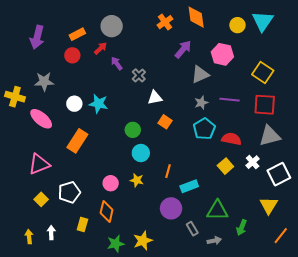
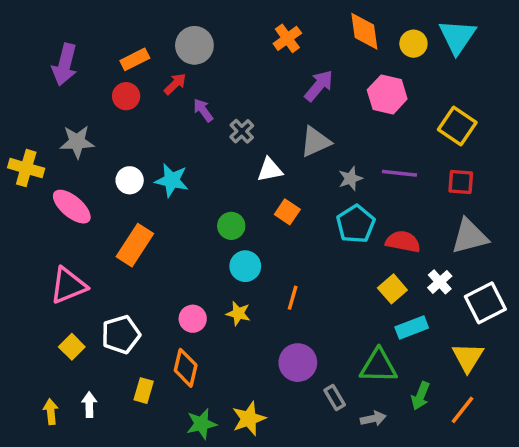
orange diamond: (196, 17) -> (364, 31), moved
gray triangle: (200, 74) -> (315, 142), moved
red square: (265, 105) -> (461, 182), size x0.7
cyan rectangle: (189, 186) -> (412, 327), moved
orange line: (281, 236) -> (463, 410), moved

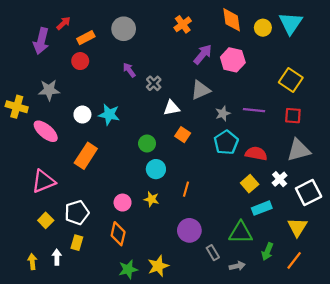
red arrow: (175, 84) -> (63, 23), moved
pink hexagon: (387, 94) -> (233, 60), moved
yellow rectangle: (144, 391) -> (77, 243), moved

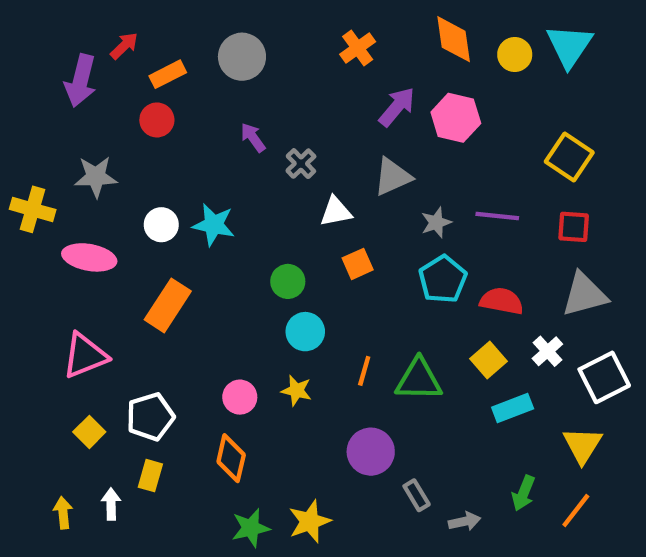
pink ellipse: (46, 131) -> (89, 257), turned -30
orange square: (183, 135) -> (358, 264), turned 32
green triangle: (241, 233) -> (419, 380), moved

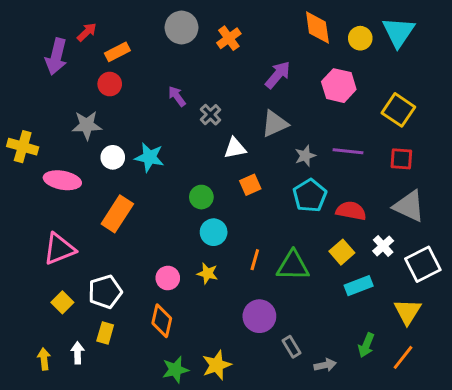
orange cross: (358, 48) -> (229, 38), moved
gray circle: (242, 57) -> (182, 27), moved
pink hexagon: (456, 118) -> (339, 86), moved
gray star: (96, 177) -> (87, 125), moved
gray triangle: (585, 295) -> (409, 206), turned 40

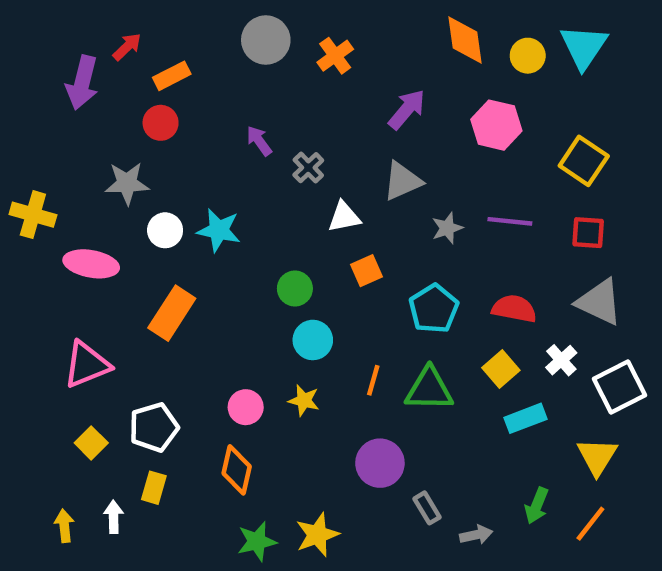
cyan pentagon: (310, 196) -> (434, 309), moved

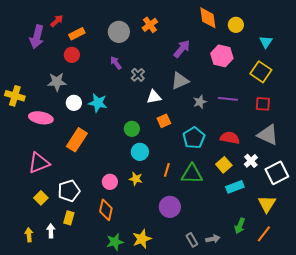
gray circle: (266, 40) -> (119, 32), moved
cyan triangle: (584, 47) -> (266, 42), moved, size x0.6
gray rectangle: (427, 508) -> (192, 240), moved

